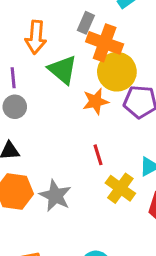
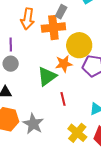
orange cross: (105, 43) -> (53, 28), moved, turned -30
green triangle: (63, 70) -> (47, 76), moved, turned 40
yellow cross: (120, 188) -> (77, 133), moved

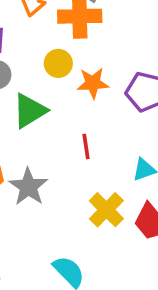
yellow circle: (79, 45) -> (58, 63), moved, size x0.6
green triangle: (47, 76) -> (30, 111), moved

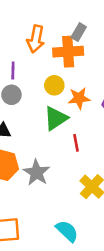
green triangle: (30, 111) -> (56, 118), moved

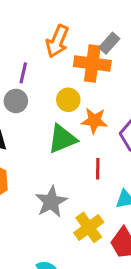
red line: (76, 143) -> (98, 169), moved
gray star: (37, 173) -> (51, 202), moved

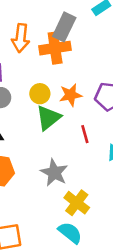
gray rectangle: (109, 43) -> (64, 27), size x1.5
yellow circle: (68, 100) -> (40, 94), moved
yellow cross: (89, 227) -> (77, 203), moved

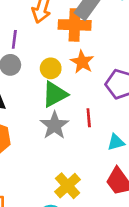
orange star: (71, 95) -> (82, 62), moved, turned 30
gray star: (54, 173) -> (54, 125), moved

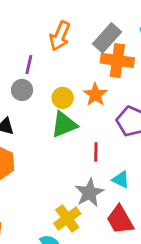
orange cross: (75, 25) -> (117, 60), moved
gray star: (54, 125) -> (89, 193), moved
cyan triangle: (116, 142) -> (121, 180), turned 36

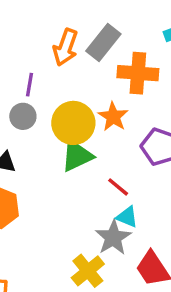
gray rectangle: (107, 38) -> (103, 42), moved
yellow circle: (63, 98) -> (73, 123), size x1.6
red line: (96, 152) -> (118, 187), turned -48
cyan triangle: (121, 180) -> (127, 217), moved

